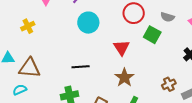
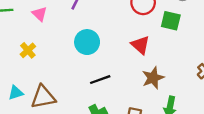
cyan circle: (88, 23) -> (87, 42), moved
brown star: (124, 78) -> (153, 78), turned 30

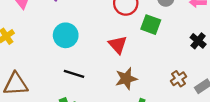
black line: (100, 80) -> (74, 74), turned 30

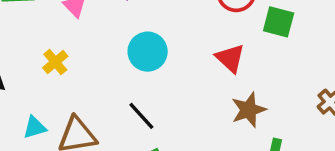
black line: (74, 74) -> (141, 116), moved, turned 36

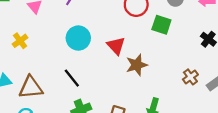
red triangle: (230, 58) -> (116, 46), moved
brown star: (249, 110) -> (137, 65), moved

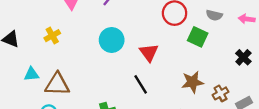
brown star: (137, 65) -> (192, 82), moved
black line: (72, 78) -> (141, 84), moved

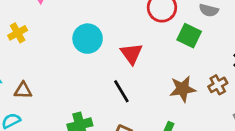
brown triangle: (57, 84) -> (23, 90), size x0.6
brown cross: (221, 93) -> (218, 85), moved

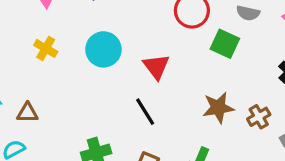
yellow cross: (18, 33) -> (46, 48), moved, turned -30
brown cross: (218, 85) -> (259, 117), moved

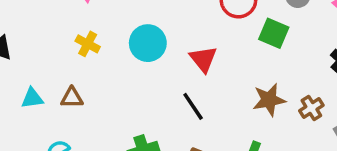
brown triangle: (27, 113) -> (72, 98), moved

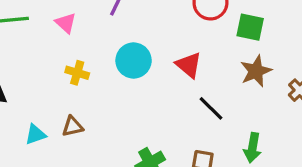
brown star: (269, 100) -> (256, 71), moved
black line: (193, 106) -> (211, 108), moved

